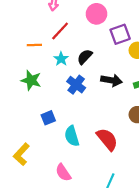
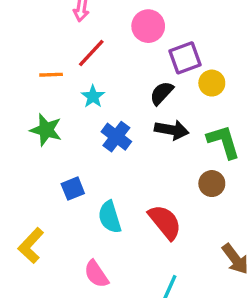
black semicircle: (85, 57) -> (162, 93), moved

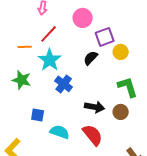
cyan star: (93, 96) -> (50, 60), size x1.6
black arrow: (172, 130) -> (95, 107), moved
blue square: (73, 189) -> (38, 115), turned 32
cyan semicircle: (110, 217) -> (60, 132), turned 126

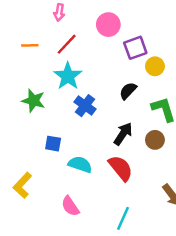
orange line: (25, 47) -> (30, 45), moved
black semicircle: (91, 58) -> (128, 91), moved
black arrow: (95, 107) -> (123, 134), turned -66

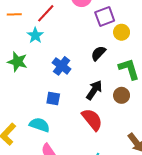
cyan star: (68, 76) -> (35, 35), moved, size x0.7
blue square: (53, 144) -> (53, 99), moved
cyan semicircle: (80, 164) -> (39, 125), moved

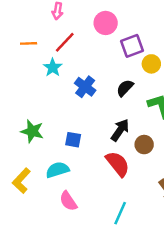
green star: (17, 62) -> (32, 131), moved
blue cross: (62, 66) -> (85, 87), moved
brown circle: (122, 95) -> (144, 145), moved
cyan semicircle: (39, 125) -> (57, 170), turned -36

